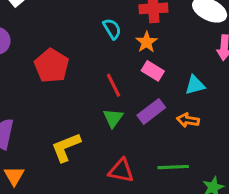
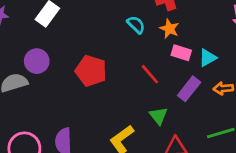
cyan triangle: (195, 85) -> (208, 58), moved
green triangle: (113, 118) -> (159, 116), moved

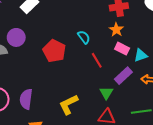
cyan semicircle: (136, 25) -> (84, 37), moved
green triangle: (159, 116) -> (106, 93), moved

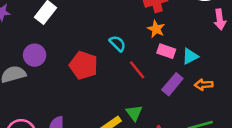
green triangle: (106, 93) -> (134, 113), moved

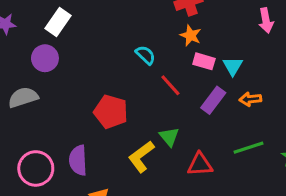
purple circle: (35, 55) -> (45, 58), moved
cyan triangle: (190, 56) -> (233, 66), turned -30
red pentagon: (84, 65) -> (111, 112), moved

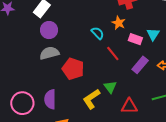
orange star: (191, 35) -> (119, 23), moved
purple circle: (45, 58) -> (49, 30), moved
cyan triangle: (233, 66) -> (153, 34), moved
gray semicircle: (23, 97) -> (49, 53), moved

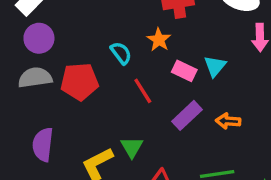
red pentagon: (73, 69) -> (80, 82), moved, turned -30
purple semicircle: (50, 99) -> (43, 144), moved

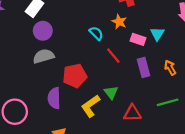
red pentagon: (80, 82) -> (75, 76), moved
purple rectangle: (187, 115) -> (144, 68), turned -54
orange arrow: (228, 121) -> (170, 68), turned 64

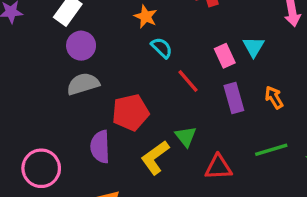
orange star: (119, 22) -> (146, 17), moved
pink rectangle: (138, 39) -> (225, 56), turned 48

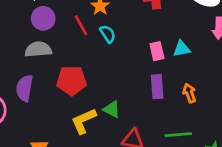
cyan triangle: (254, 47) -> (182, 49), turned 36
red line: (188, 81) -> (81, 25), moved
green triangle: (186, 136) -> (112, 109), turned -36
purple semicircle: (100, 147) -> (25, 88), moved

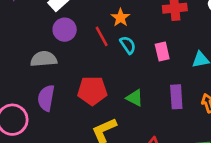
gray semicircle: (38, 49) -> (44, 59), moved
pink rectangle: (157, 51) -> (162, 52), moved
green triangle: (112, 109) -> (135, 98), moved

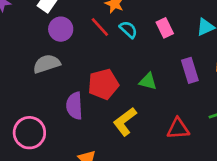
purple semicircle: (46, 98) -> (74, 106), moved

